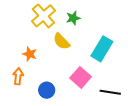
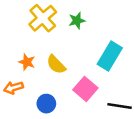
yellow semicircle: (62, 41) -> (56, 65), moved
orange arrow: (18, 76) -> (13, 88), turned -112

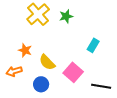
cyan rectangle: (110, 56) -> (93, 45), size x0.6
yellow semicircle: (56, 65) -> (47, 62), moved

